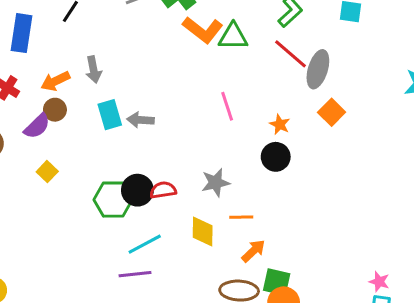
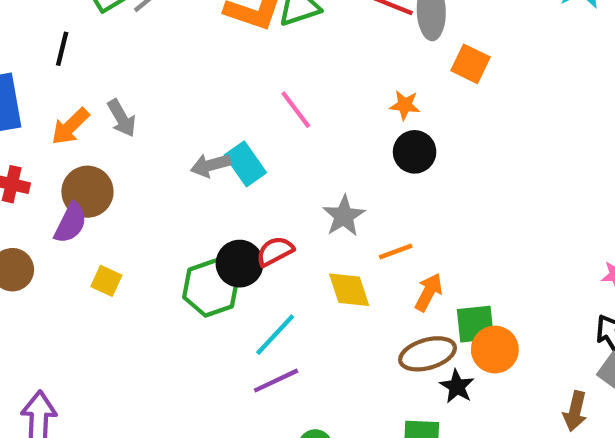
orange arrow: (55, 81) -> (70, 126), moved
pink line: (227, 106) -> (296, 110), moved
brown circle: (55, 110) -> (87, 192), size x1.5
cyan rectangle: (110, 115) -> (245, 164), moved

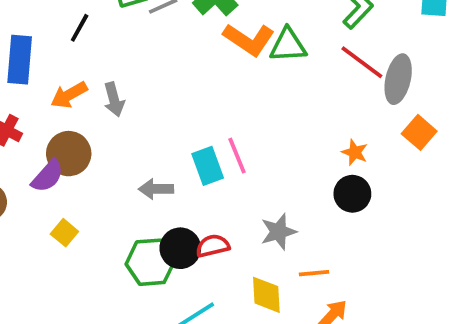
pink line: (296, 110) -> (237, 156), moved
gray arrow: (210, 165) -> (156, 189), moved

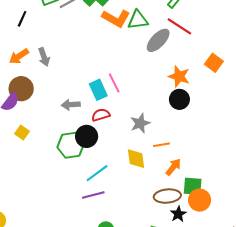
gray ellipse: (398, 79) -> (158, 40), moved, turned 35
orange star: (355, 152) -> (179, 76), size x1.5
red semicircle: (213, 246) -> (101, 115), moved

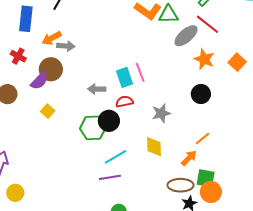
gray arrow: (44, 57) -> (66, 46), moved, turned -72
orange star: (179, 76) -> (204, 59), moved
orange line: (161, 145) -> (202, 139), moved, turned -35

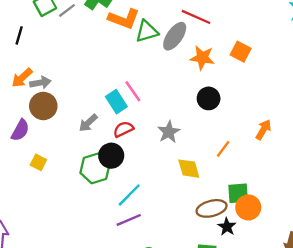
green triangle: (169, 14) -> (147, 31), moved
brown circle: (51, 69) -> (43, 106), moved
gray arrow: (97, 89) -> (88, 123), turned -30
yellow diamond: (154, 147) -> (189, 169), moved
orange arrow: (189, 158) -> (263, 130), moved

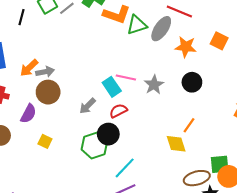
black line: (19, 35) -> (21, 17), moved
pink line: (133, 91) -> (126, 77), turned -42
gray star: (169, 132) -> (154, 85), moved
orange line: (223, 149) -> (189, 125), moved

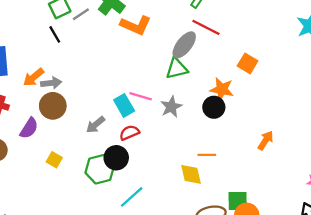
black line: (21, 17) -> (55, 34), moved, turned -49
green triangle: (137, 25) -> (177, 68), moved
orange star: (186, 47) -> (222, 89), moved
orange line: (189, 125) -> (207, 155), turned 49
yellow square: (45, 141) -> (54, 160), moved

